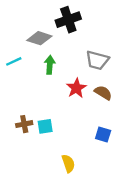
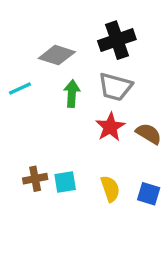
black cross: (68, 20) -> (117, 40), moved
gray trapezoid: (97, 60) -> (115, 87), moved
yellow semicircle: (68, 163) -> (110, 189), moved

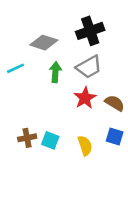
gray trapezoid: (115, 87) -> (89, 67), turned -44
cyan square: (65, 182) -> (50, 140), turned 30
blue square: (149, 194) -> (115, 137), moved

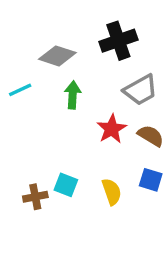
gray trapezoid: (89, 67) -> (140, 90), moved
brown cross: (27, 138) -> (35, 197), moved

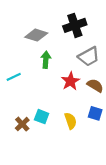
cyan line: (20, 90) -> (14, 77), moved
brown cross: (35, 197) -> (22, 124), turned -32

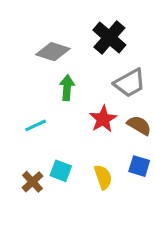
black cross: (75, 25) -> (109, 38), turned -30
cyan line: (14, 77) -> (36, 125), moved

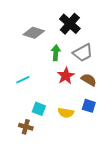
green arrow: (67, 88) -> (56, 53), moved
yellow semicircle: (103, 177) -> (66, 113), turned 119
brown cross: (33, 182) -> (26, 127), moved, turned -32

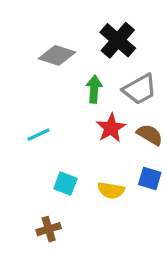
brown cross: (26, 127) -> (49, 229), moved, turned -32

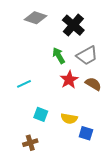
gray diamond: (57, 55) -> (36, 18), moved
green arrow: (94, 89) -> (59, 56), turned -35
blue square: (150, 178) -> (86, 133), moved

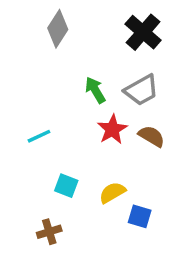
gray diamond: (36, 18) -> (58, 29), turned -75
black cross: (73, 25) -> (143, 32), moved
yellow semicircle: (69, 119) -> (112, 192), turned 140

